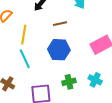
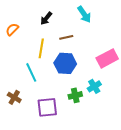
yellow line: (24, 35) -> (41, 48), moved
cyan cross: (95, 80) -> (94, 86), moved, turned 32

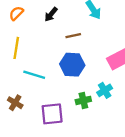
orange semicircle: (12, 29) -> (16, 13), moved
yellow line: (41, 48) -> (16, 48), moved
cyan line: (31, 72) -> (34, 75), turned -48

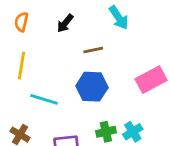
orange semicircle: (16, 13) -> (21, 22), turned -32
cyan cross: (105, 90) -> (133, 132), moved

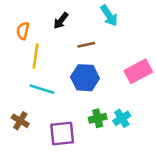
orange semicircle: (21, 22) -> (23, 31), moved
yellow line: (21, 66) -> (36, 56), moved

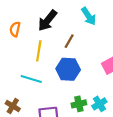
black arrow: (61, 21) -> (47, 21), size x1.5
brown line: (86, 45) -> (69, 41), turned -48
yellow line: (36, 56) -> (39, 51), moved

